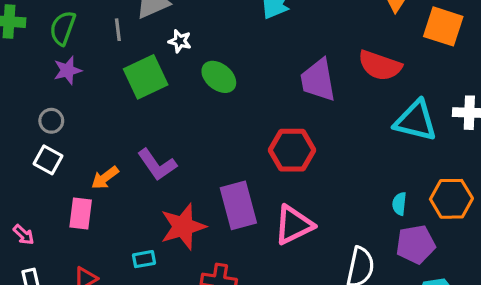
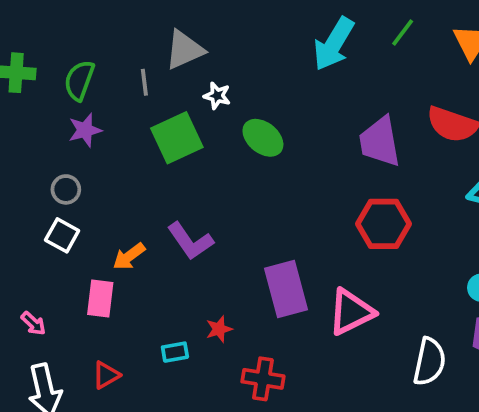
red hexagon: (292, 150) -> (384, 224), moved
red star: (183, 227) -> (219, 329), moved, size x0.5

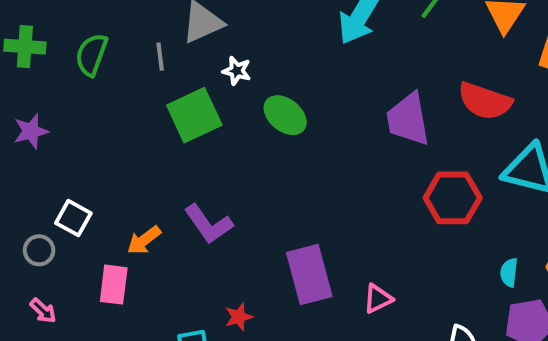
purple star: (85, 130) -> (31, 131), moved
gray circle: (66, 189) -> (39, 250), moved
red hexagon: (384, 224) -> (453, 198), moved
pink triangle: (351, 312) -> (378, 299), size x0.6

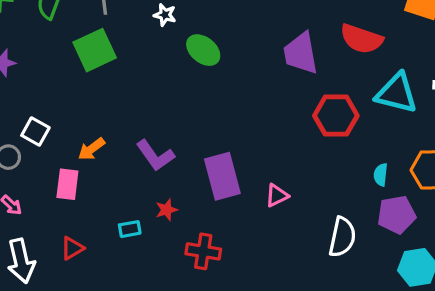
green square: (194, 115) -> (95, 50), moved
purple L-shape: (208, 224) -> (155, 156), moved

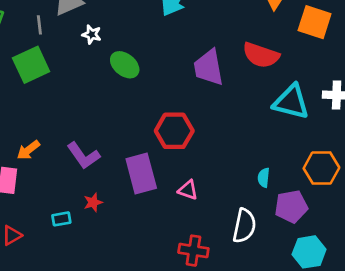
red hexagon: (336, 116) -> (174, 131), moved
cyan semicircle: (381, 175) -> (264, 178), moved
pink triangle: (277, 195) -> (188, 190), turned 45
red cross: (203, 251) -> (193, 251), moved

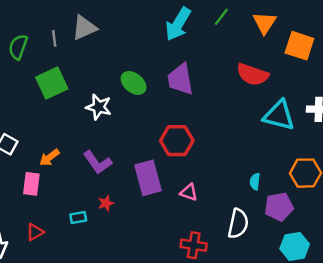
gray line: (39, 25) -> (54, 38), moved
white star: (92, 34) -> (99, 107), moved, size x1.5
purple trapezoid: (209, 68) -> (180, 79), moved

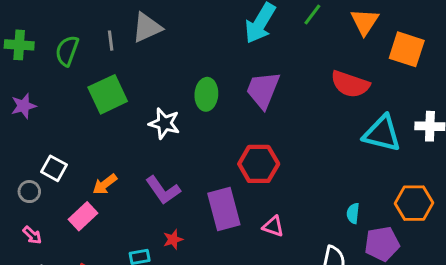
purple trapezoid: (180, 79) -> (263, 90), turned 32
green ellipse: (134, 83) -> (206, 94), turned 55
pink rectangle: (31, 184) -> (83, 216), turned 40

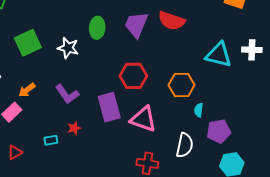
red semicircle: (350, 84) -> (172, 21), moved
green square: (108, 94) -> (28, 43), moved
orange hexagon: (414, 203) -> (182, 85), moved
pink triangle: (273, 226) -> (143, 119), size x1.8

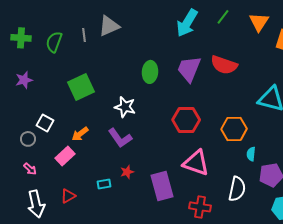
white star: (68, 48) -> (125, 107), moved
purple rectangle: (109, 107) -> (162, 186), moved

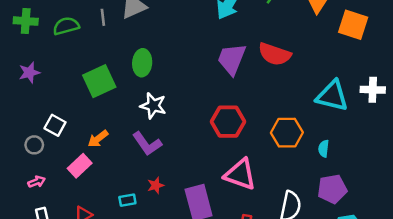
green semicircle: (54, 42) -> (66, 26), turned 55
green ellipse: (150, 72) -> (142, 63), moved
cyan semicircle: (251, 154) -> (324, 149), moved
pink arrow: (30, 169) -> (37, 182), turned -64

